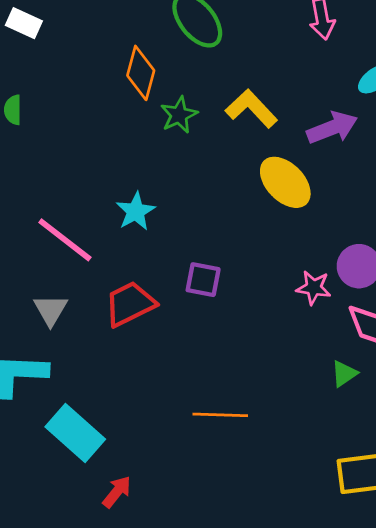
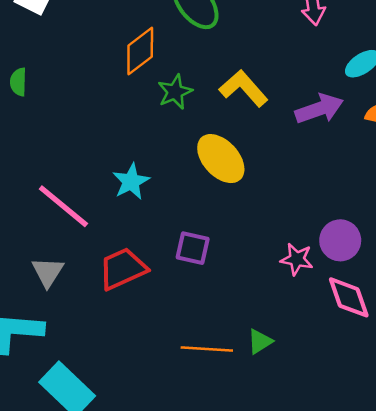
orange diamond: (141, 73) -> (140, 51), turned 36
yellow ellipse: (285, 182) -> (221, 159), moved
green triangle: (344, 374) -> (260, 341), moved
orange line: (220, 415) -> (207, 349), moved

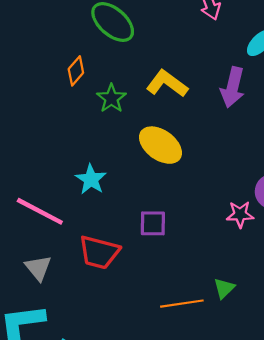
orange diamond: (140, 51) -> (76, 71), size x0.7
purple arrow: (319, 109) -> (233, 87), turned 135
red trapezoid: (123, 269) -> (99, 252), turned -129

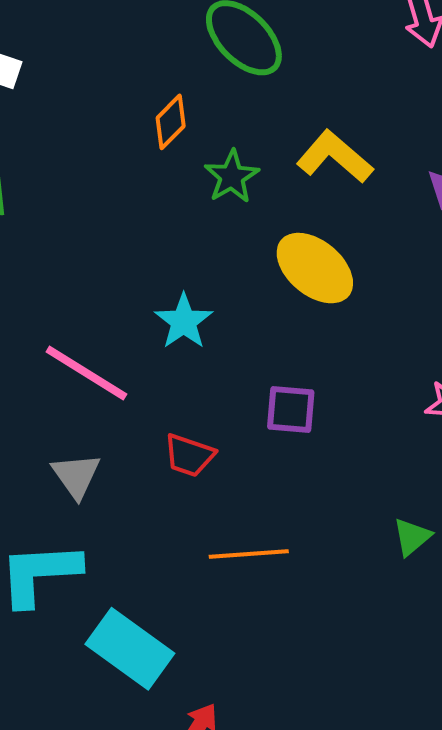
red trapezoid: (99, 252) -> (189, 455), size x0.7
orange line: (182, 304) -> (249, 554), moved

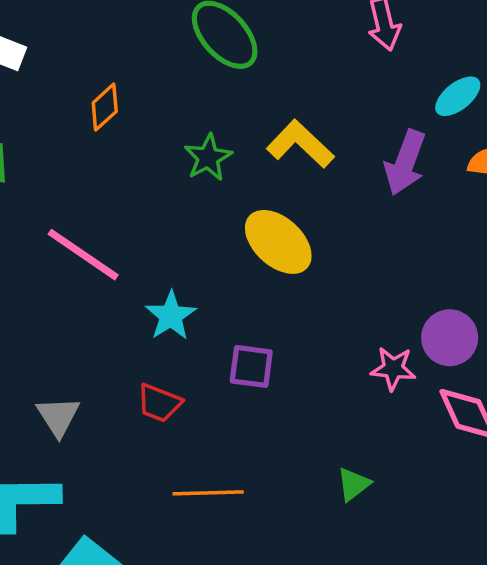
orange diamond: (171, 122) -> (105, 107), moved
cyan star: (184, 321) -> (171, 316), moved
pink line: (86, 373) -> (83, 255), moved

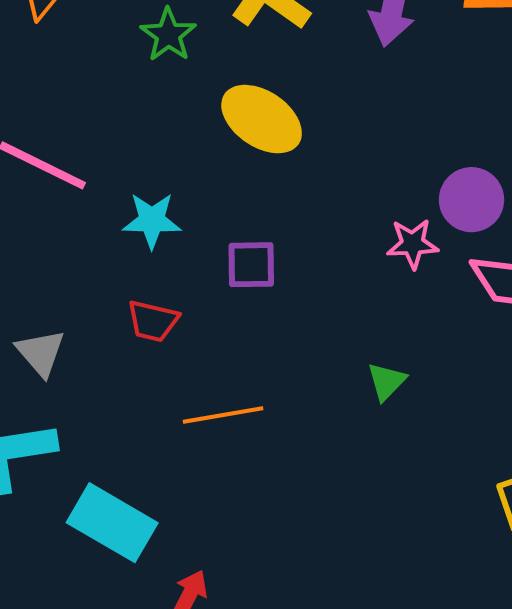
cyan star: (171, 316) -> (152, 220), turned -30

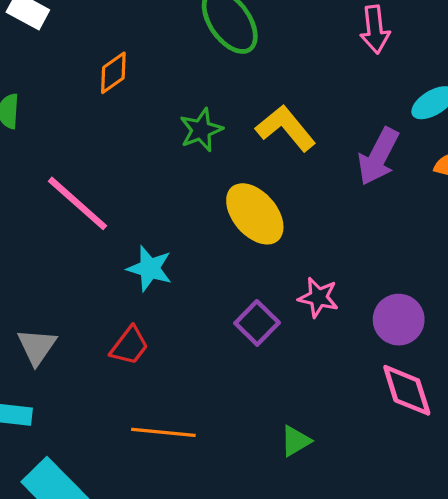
pink star: (413, 244) -> (318, 297), moved
purple square: (251, 265) -> (257, 323), moved, turned 30
red trapezoid: (153, 321) -> (129, 346), turned -81

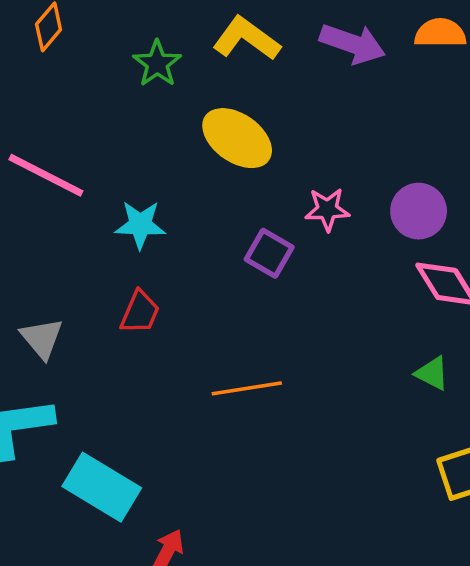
purple arrow: (378, 157) -> (352, 44), turned -84
orange line: (163, 432) -> (247, 388), moved
green triangle: (296, 441) -> (432, 373), moved, turned -48

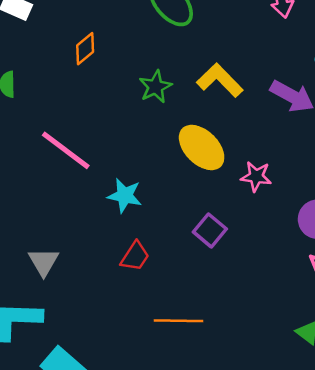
pink star: (327, 209) -> (256, 176), moved
red trapezoid: (140, 312) -> (135, 256), moved

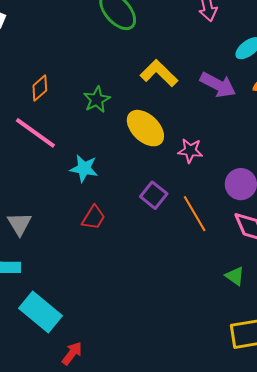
orange diamond: (85, 49) -> (40, 88), moved
green star: (155, 87) -> (97, 100), moved
orange line: (179, 321) -> (195, 214), moved, turned 60

